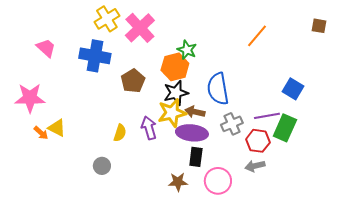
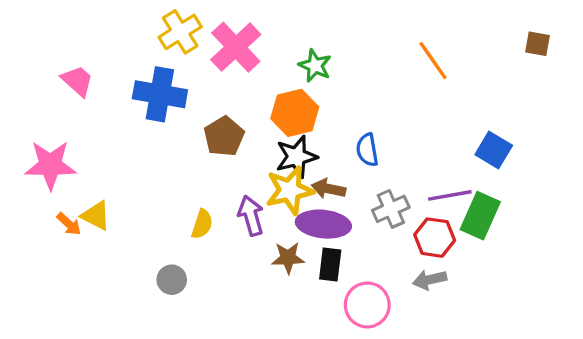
orange line: (257, 36) -> (433, 61), turned -75
green star: (187, 50) -> (315, 66), moved
blue semicircle: (218, 89) -> (367, 150), size x0.6
brown star: (178, 182) -> (288, 258), moved

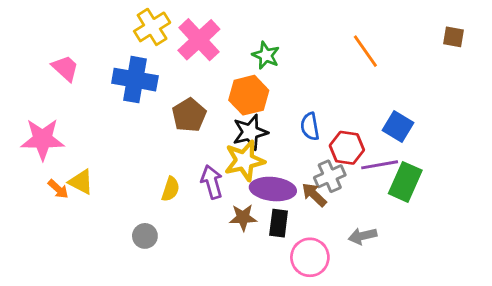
blue square: (494, 150) -> (398, 126), moved
brown arrow: (328, 189) -> (314, 195), moved, turned 32
red hexagon: (435, 238) -> (347, 148), moved

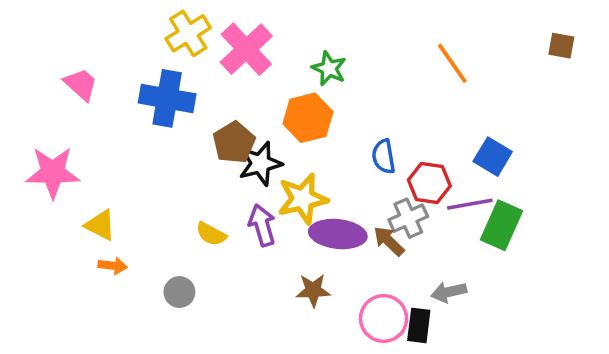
black star: (250, 132) -> (260, 164), moved
orange arrow: (58, 189) -> (113, 266), moved, turned -35
yellow semicircle: (171, 189) -> (211, 234), turned 100
brown star: (243, 217) -> (313, 290), moved
black rectangle: (279, 223) -> (419, 325), moved

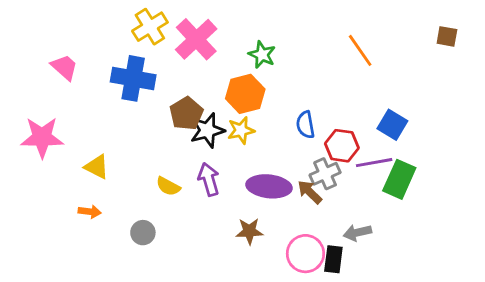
yellow star: (303, 199) -> (241, 130), moved, size x0.7
yellow triangle: (100, 225) -> (97, 167), moved

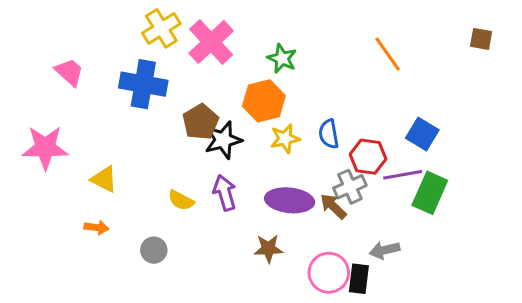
yellow star: (241, 130) -> (285, 138), moved

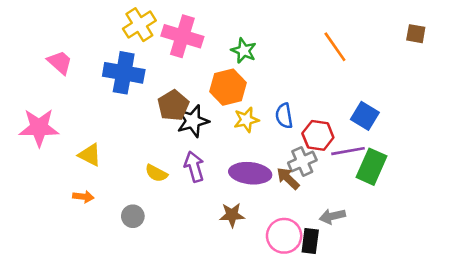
pink cross: (211, 42) -> (182, 36), turned -30

